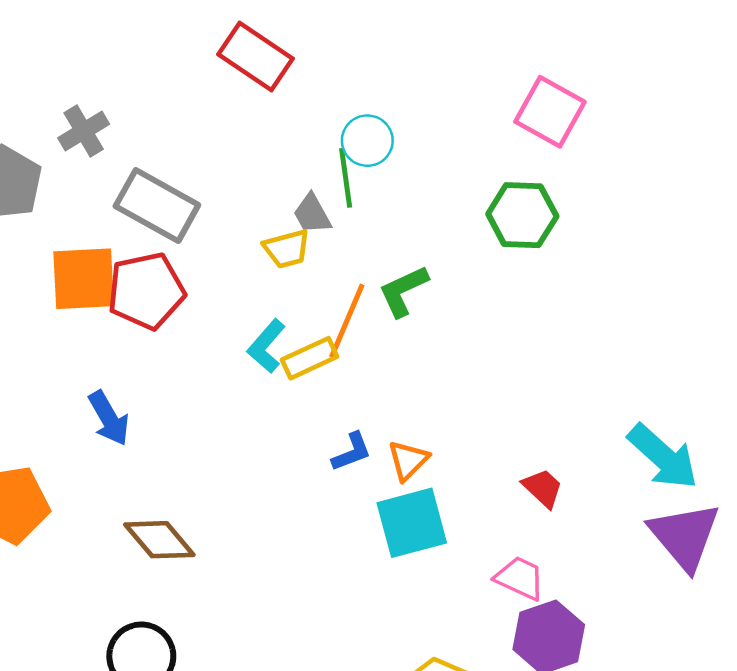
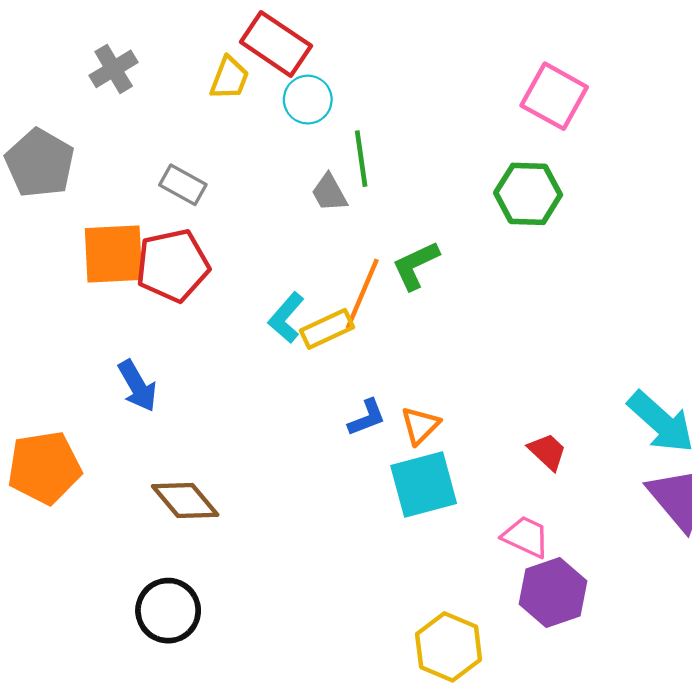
gray cross: (84, 131) -> (114, 69), moved
cyan circle: (367, 141) -> (308, 100), moved
gray rectangle: (157, 206) -> (183, 185), size x0.6
yellow trapezoid: (287, 249) -> (229, 78), moved, turned -54

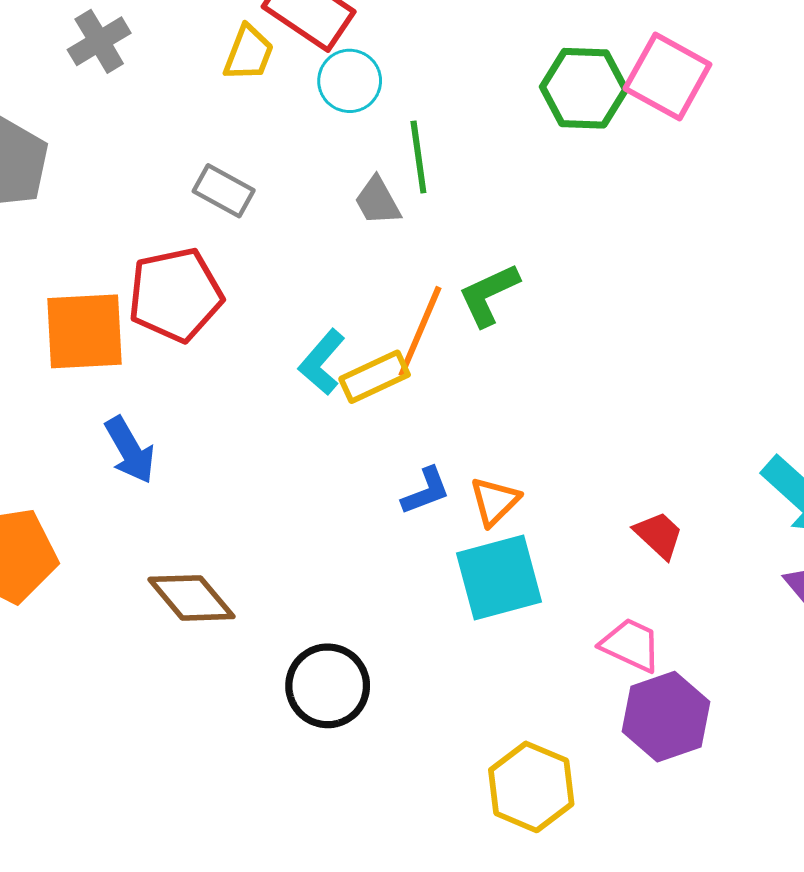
gray rectangle: (183, 185) -> (224, 191), moved
green hexagon: (528, 194) -> (584, 88), moved
orange square: (114, 254) -> (84, 331), moved
black circle: (168, 611) -> (328, 686), moved

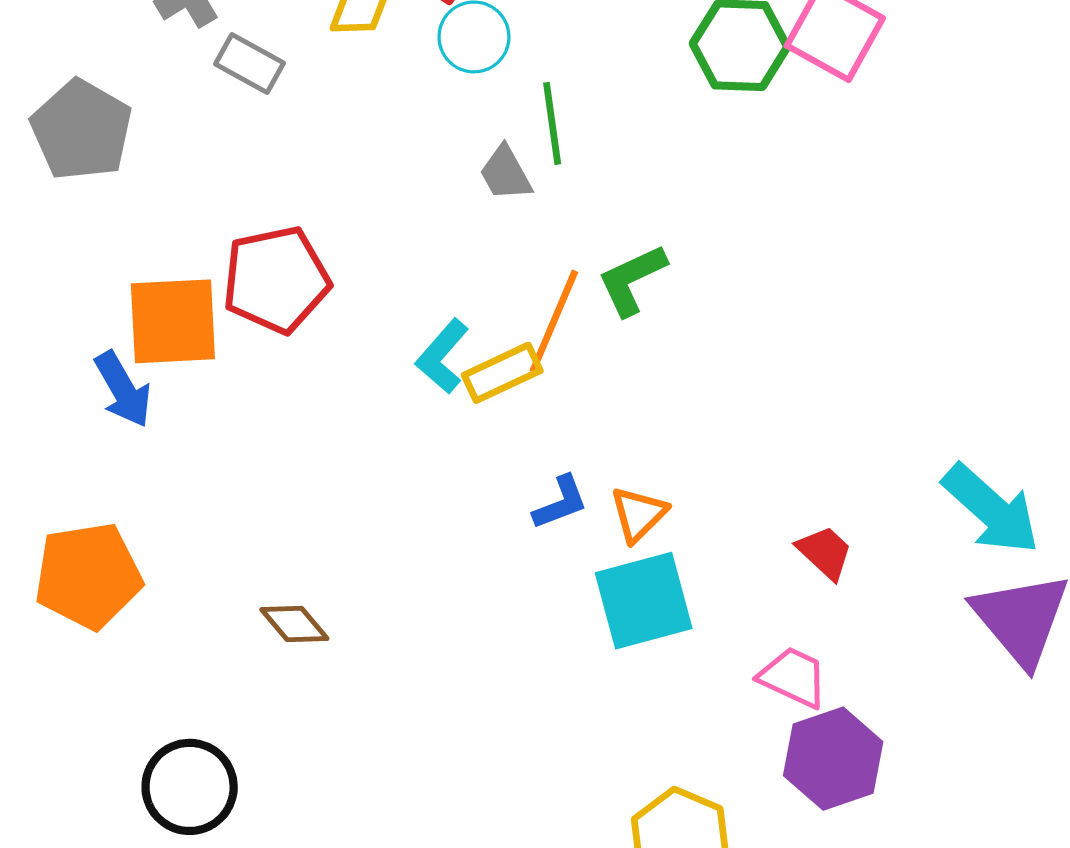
gray rectangle: (224, 191) -> (249, 64), moved
blue arrow: (130, 450) -> (123, 389), moved
brown diamond: (191, 598) -> (294, 624), size x0.7
black circle: (328, 686) -> (190, 787), moved

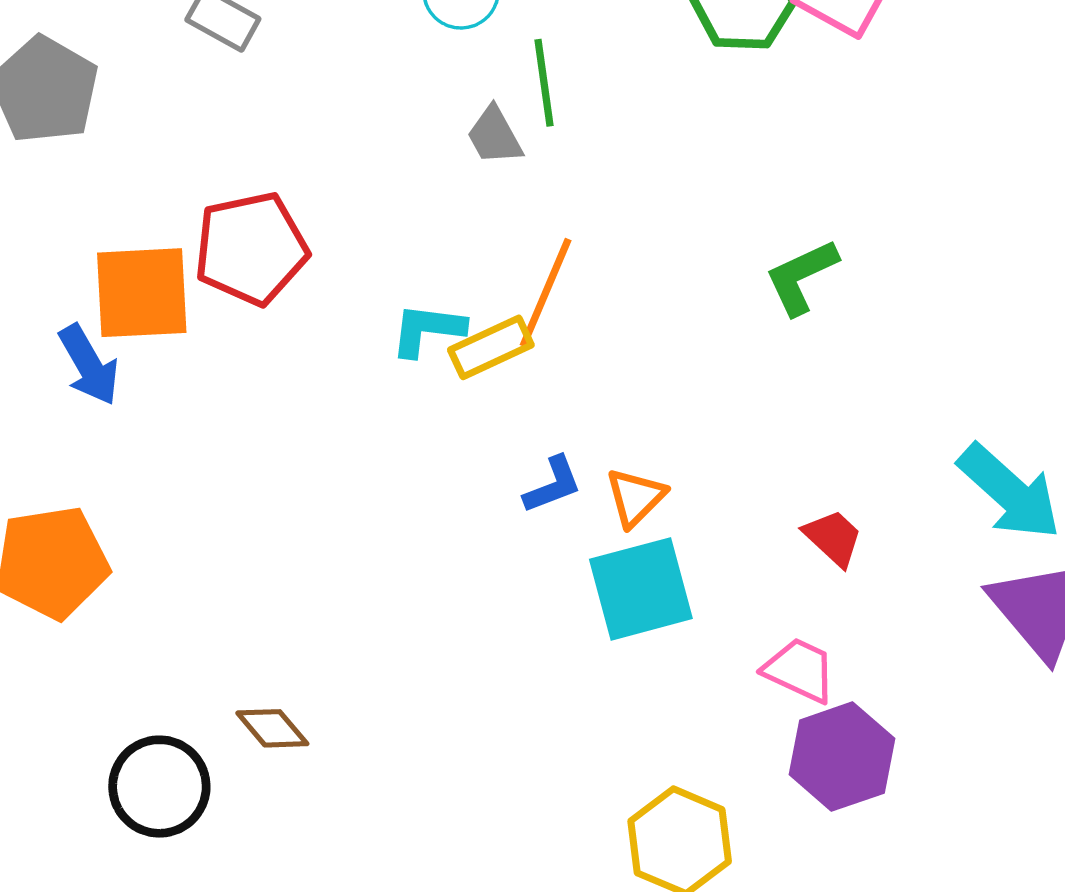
green L-shape: (632, 280) -> (801, 277), moved
cyan L-shape: (442, 356) -> (427, 330), turned 56
brown diamond: (294, 624) -> (272, 728), moved

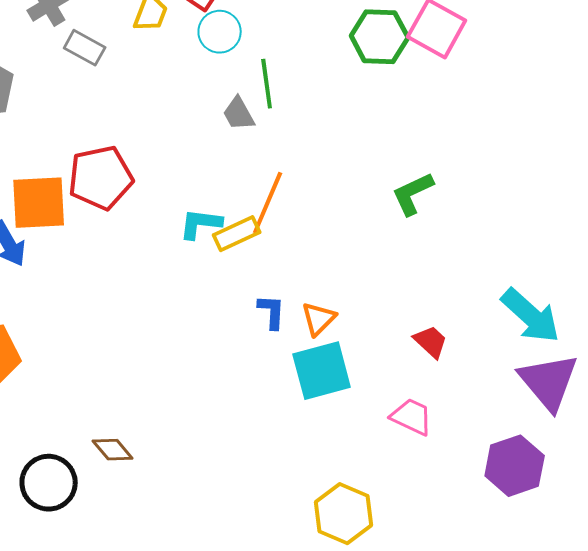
blue L-shape: (553, 485) -> (272, 312), turned -66
purple hexagon: (842, 757) -> (515, 466), moved

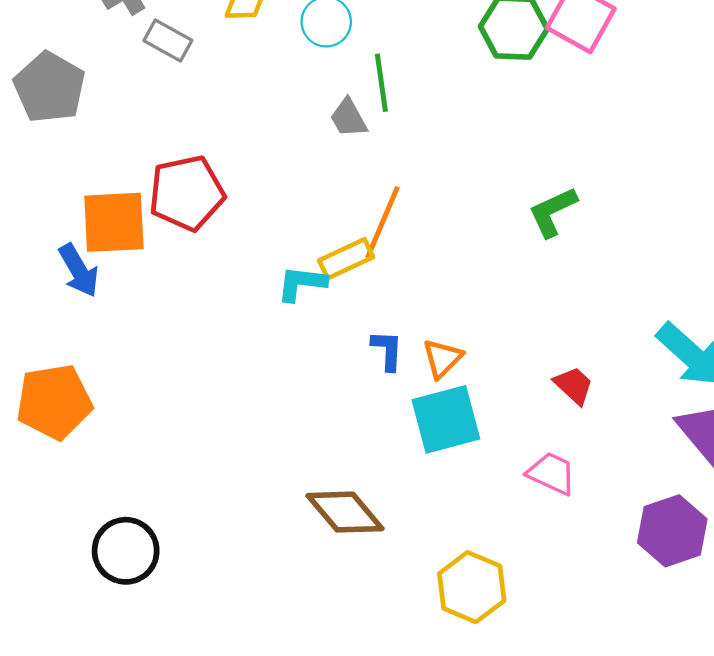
cyan L-shape: (201, 224) -> (302, 283), moved
brown diamond: (113, 450) -> (345, 512), moved, size x1.6

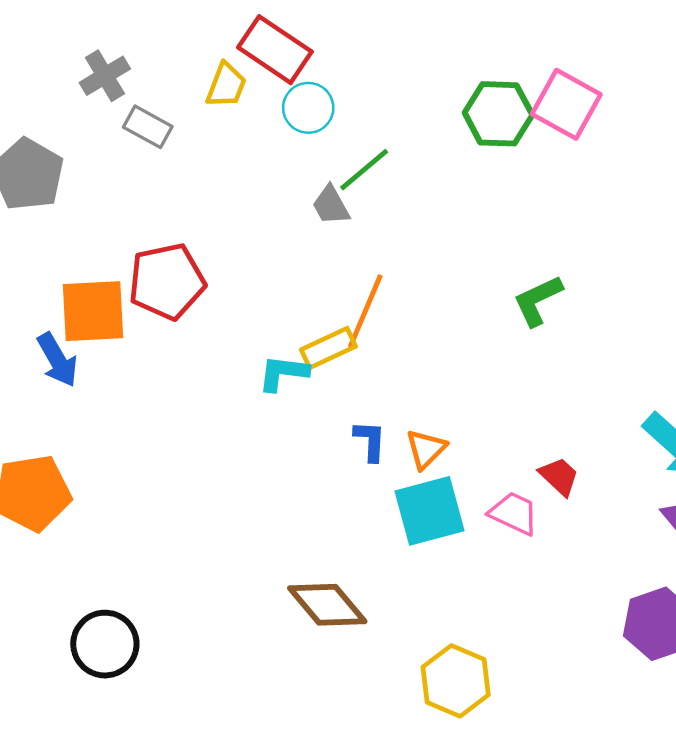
green line: (381, 83) -> (364, 170), turned 58
pink trapezoid: (551, 473) -> (514, 513), moved

